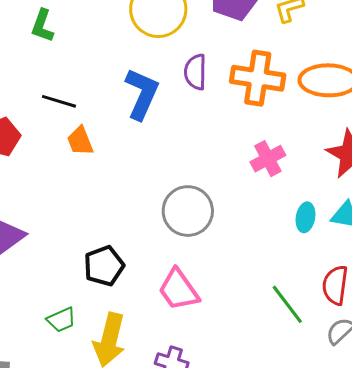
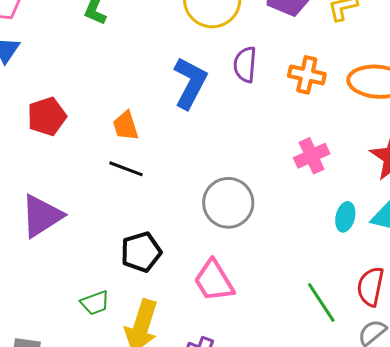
orange cross: (258, 78) -> (307, 75), size x0.7
black line: (59, 101) -> (126, 169), moved

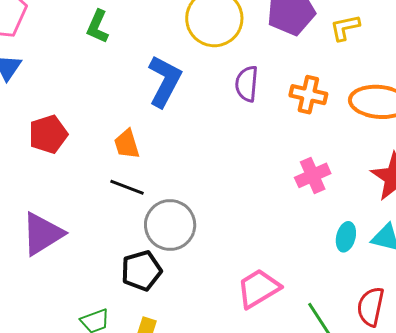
blue L-shape: (190, 83) -> (165, 81), moved
gray circle: (228, 203) -> (170, 225), moved
pink trapezoid: (214, 281) -> (259, 288), moved, turned 90

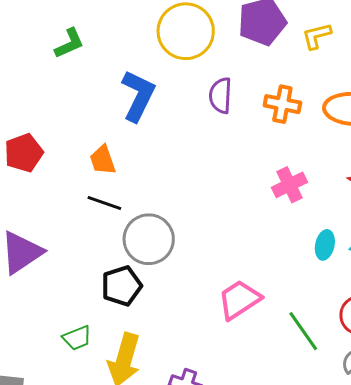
green L-shape: (98, 27) -> (69, 43), turned -136

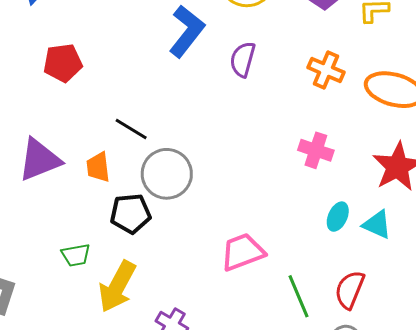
purple semicircle: (220, 95) -> (243, 59), moved
orange trapezoid: (103, 160) -> (98, 167), moved
pink cross: (290, 185) -> (316, 150), turned 32

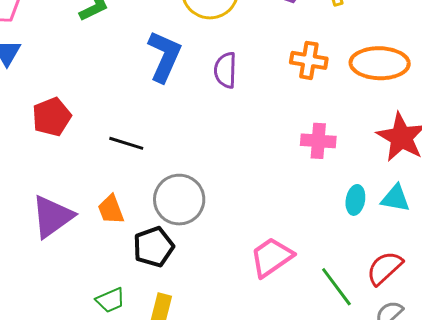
black line: (131, 129) -> (126, 143), moved
red semicircle: (350, 290) -> (385, 268), turned 39

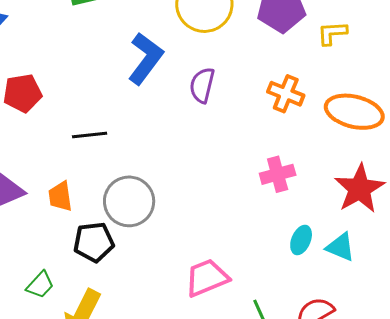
pink cross: (318, 141) -> (278, 174), turned -32
black line: (126, 143) -> (90, 135), turned -36
green trapezoid: (110, 300) -> (40, 285), turned -36

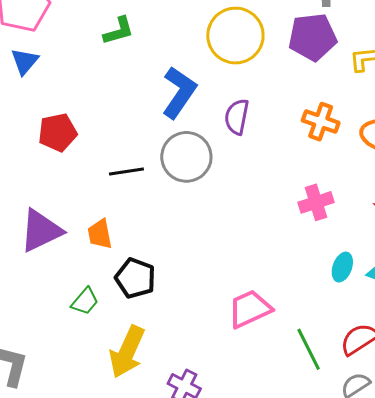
gray circle: (129, 201) -> (186, 157), moved
black pentagon: (94, 242) -> (135, 278), turned 30
green trapezoid: (40, 285) -> (85, 301), moved

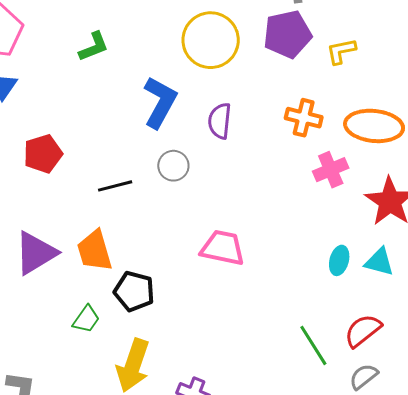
gray circle: (186, 157) -> (173, 166), size x0.6
pink cross: (316, 202) -> (331, 170), moved
orange trapezoid: (100, 234) -> (95, 251), size x1.4
pink trapezoid: (250, 309) -> (223, 248), moved, turned 42

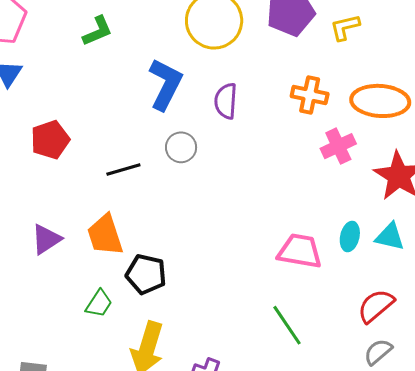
pink trapezoid: (223, 248) -> (300, 251), moved
purple triangle: (36, 253) -> (46, 239), size x0.7
green line: (313, 345) -> (287, 325), moved

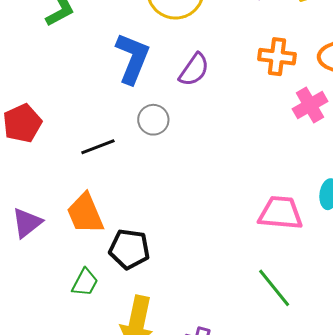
purple semicircle: (226, 101) -> (194, 70), turned -144

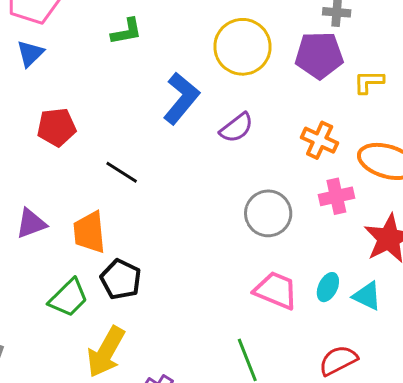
gray circle: (153, 120) -> (268, 213), moved, size x1.5
black line: (98, 147) -> (122, 172), turned 36
green trapezoid: (85, 282) -> (68, 298), size x1.4

